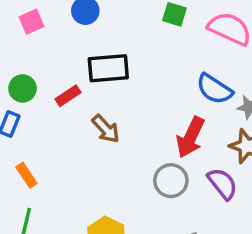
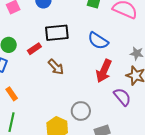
blue semicircle: (214, 89) -> (98, 41), moved
gray circle: (171, 181) -> (81, 111), moved

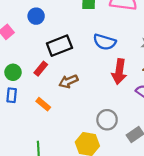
brown arrow: (56, 67) -> (68, 81), turned 126
orange rectangle: (12, 94) -> (43, 104), moved

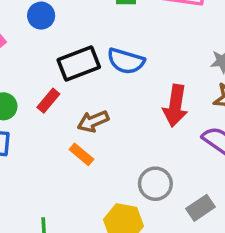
blue semicircle: (105, 42) -> (126, 61), moved
orange rectangle: (43, 104) -> (81, 154), moved

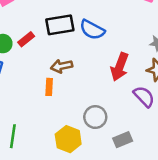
red rectangle: (48, 101) -> (26, 39), moved
orange rectangle: (81, 154) -> (49, 87), turned 42

